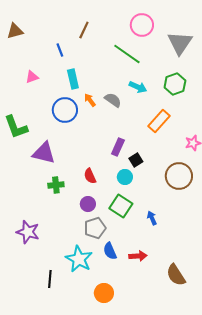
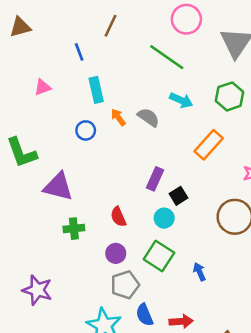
blue circle: (65, 110) -> (86, 130), size x0.6

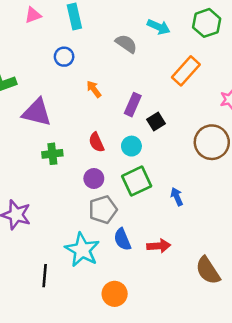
pink triangle: (42, 87) -> (33, 15), moved
orange arrow: (118, 117) -> (94, 89), moved
cyan circle: (164, 218) -> (131, 146), moved
green square: (159, 256) -> (137, 181), turned 32

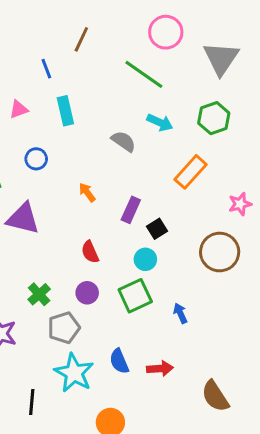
blue circle: (64, 57) -> (36, 159), moved
cyan circle: (131, 146) -> (145, 259), moved
green cross: (52, 154) -> (39, 294), moved, turned -36
gray pentagon: (103, 210) -> (64, 328), moved

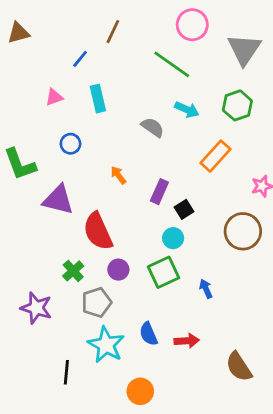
blue line: (46, 69) -> (80, 59), turned 60
red semicircle: (90, 252) -> (98, 231), moved, size x1.8

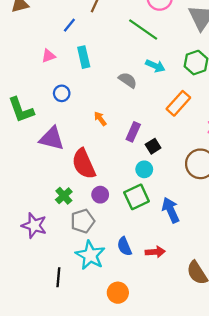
blue arrow: (206, 289) -> (171, 210), size x1.6

